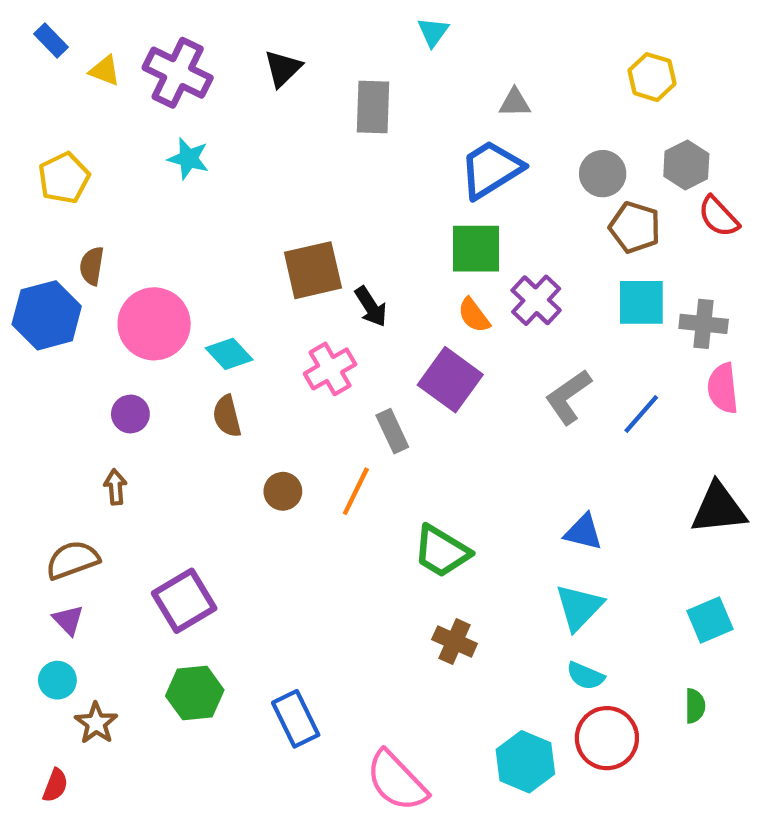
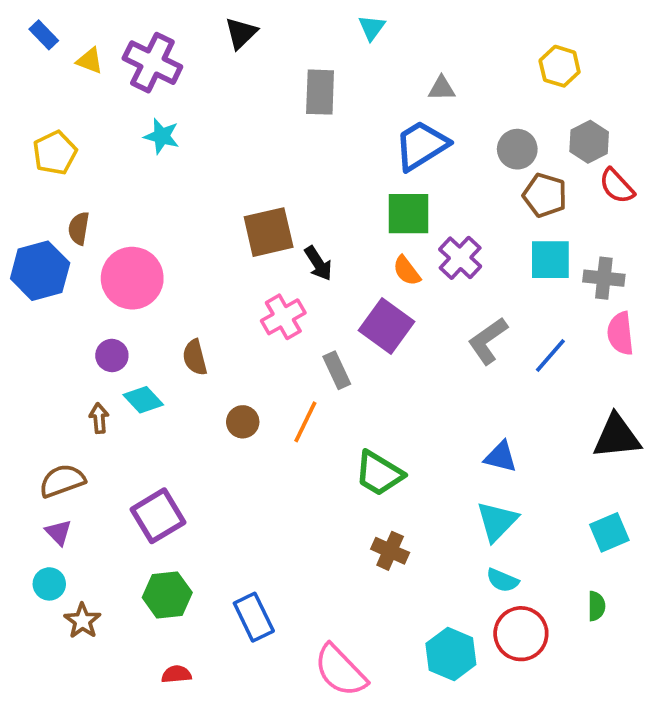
black triangle: (283, 68) -> (241, 33), moved
cyan diamond: (229, 354) -> (143, 400), moved
red semicircle: (55, 785) -> (176, 674), moved, turned -116

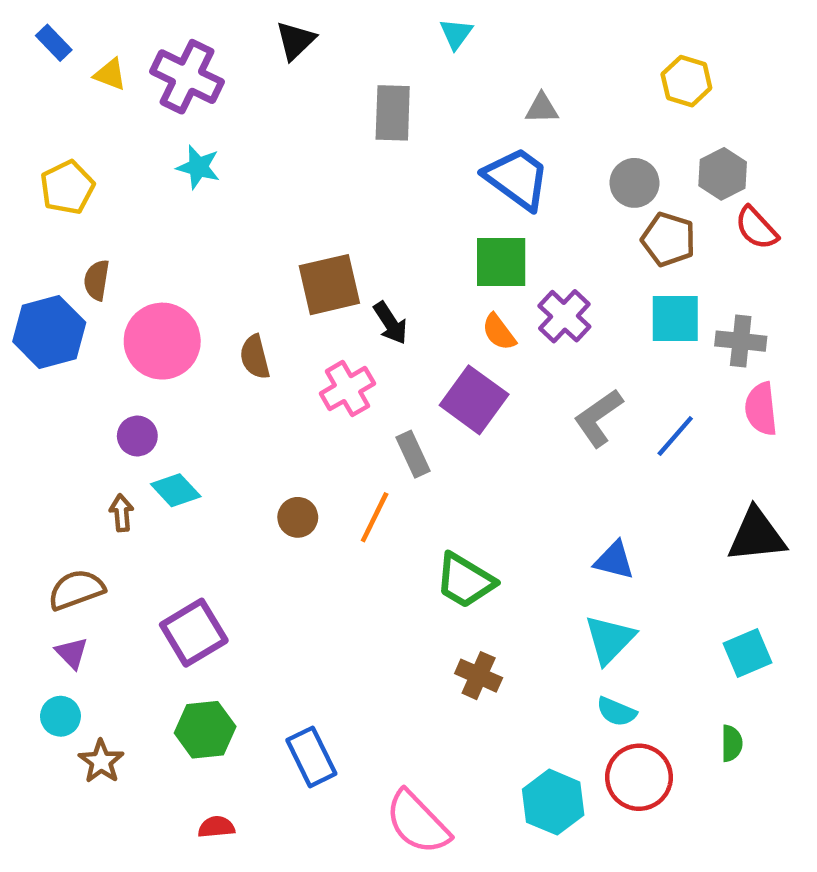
blue trapezoid: (421, 145) -> (517, 178), turned 68
brown semicircle: (195, 357) -> (255, 357), moved

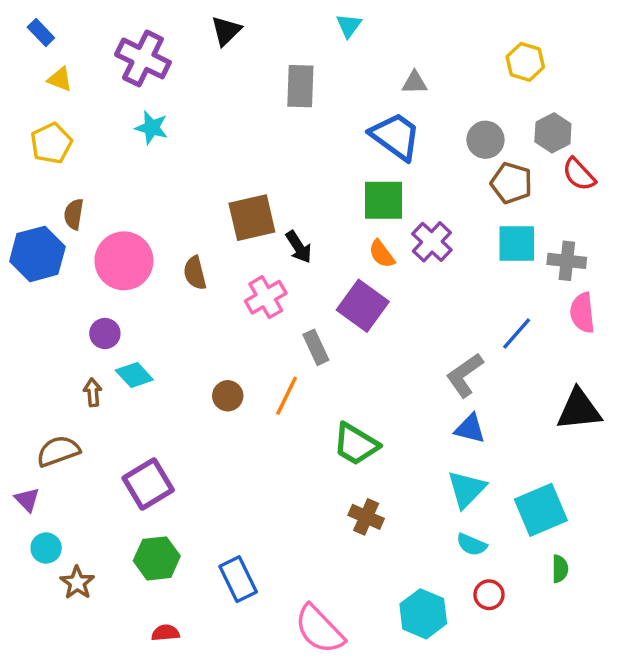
yellow triangle: (110, 74) -> (60, 79), moved
gray L-shape: (598, 418) -> (465, 375), moved
purple triangle: (72, 653) -> (27, 500), moved
cyan square: (747, 653) -> (541, 510), moved, size x1.4
red circle: (639, 777) -> (489, 595), size x0.6

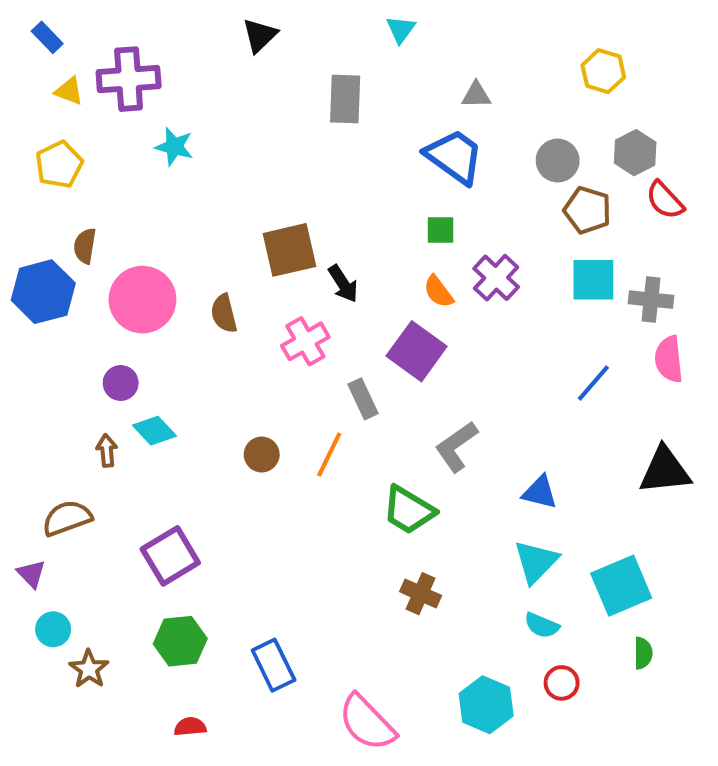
purple cross: (143, 58) -> (129, 79), moved, turned -30
green square: (383, 200) -> (440, 230), size x0.6
gray L-shape: (465, 375) -> (456, 447), moved

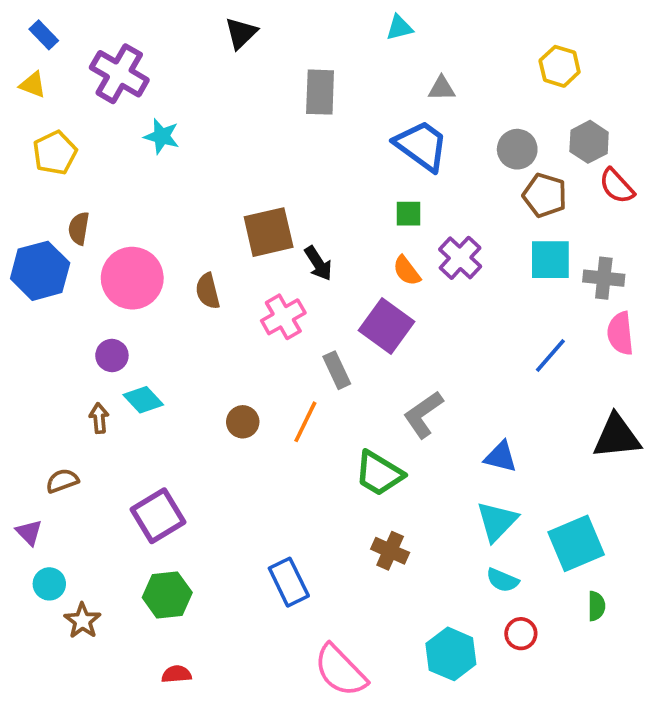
cyan triangle: (401, 29) -> (399, 28), moved, turned 40
purple cross: (129, 79) -> (119, 74), turned 34
yellow triangle: (69, 91) -> (33, 85), moved
brown semicircle: (67, 518) -> (62, 481), size x0.7
blue rectangle: (274, 665) -> (289, 582), moved

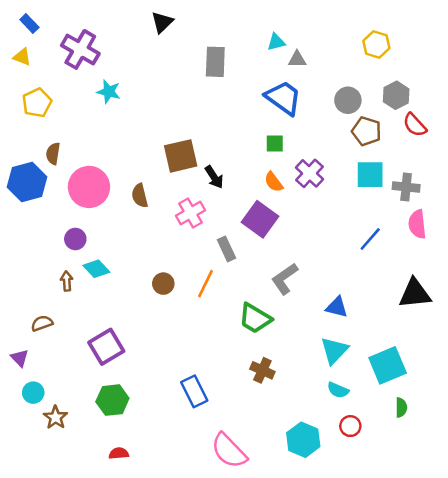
cyan triangle: (399, 28) -> (276, 42), moved

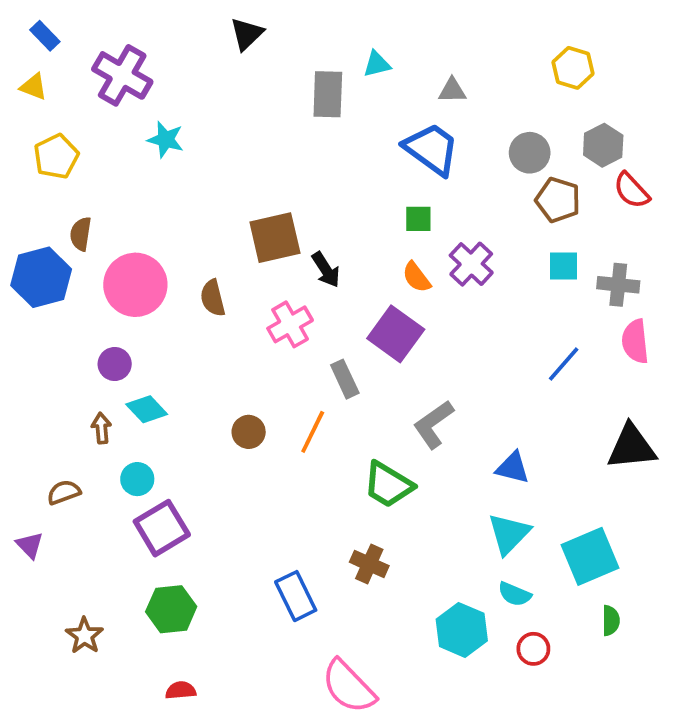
cyan triangle: (276, 42) -> (377, 64), moved
cyan square: (370, 175) -> (564, 266), size x0.7
brown cross: (262, 370) -> (369, 564), moved
cyan circle: (33, 393) -> (137, 479), moved
cyan hexagon: (303, 440) -> (462, 630), moved

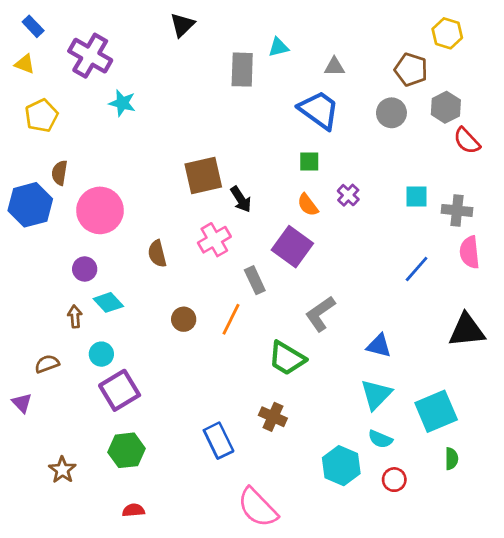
yellow hexagon: (573, 68) -> (447, 33), moved
brown pentagon: (558, 200) -> (411, 70), moved
purple cross: (471, 264) -> (348, 195), size x0.7
brown semicircle: (213, 298) -> (157, 254), moved

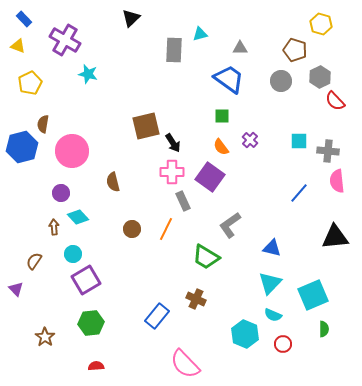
pink cross: (214, 240) -> (172, 172), moved, turned 30
brown semicircle: (47, 364) -> (34, 261), turned -36
blue rectangle: (219, 441) -> (157, 316), turned 65

